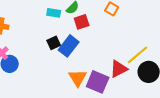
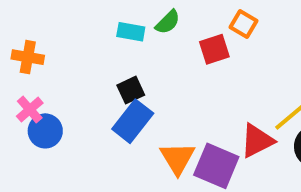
red square: (82, 22) -> (214, 49), moved
blue rectangle: (69, 46) -> (133, 121), moved

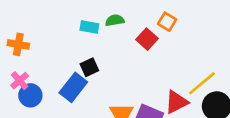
green semicircle: (168, 22) -> (115, 20), turned -144
red square: (214, 49) -> (147, 39), turned -30
blue rectangle: (133, 121) -> (73, 87), moved

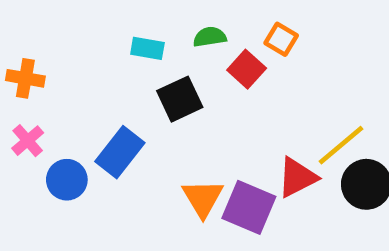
green semicircle: (115, 20) -> (210, 37), moved
black square: (89, 67) -> (180, 99), moved, size x1.4
blue circle: (30, 95) -> (67, 180), moved

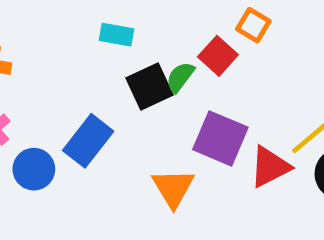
green semicircle: (210, 37) -> (180, 77), moved, turned -44
purple square: (249, 207) -> (220, 138), moved

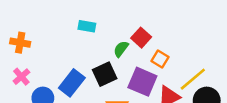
orange square: (253, 25) -> (160, 59), moved
black square: (150, 87) -> (105, 74), moved

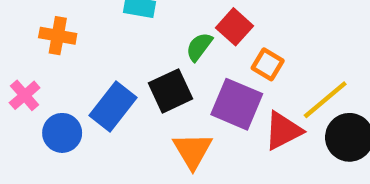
orange cross: (20, 43) -> (58, 36), moved

